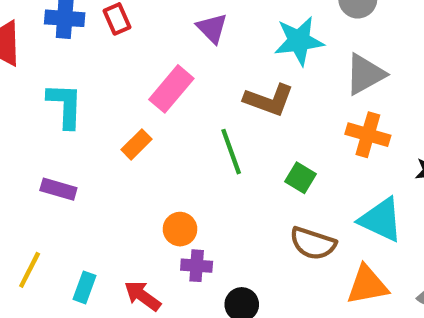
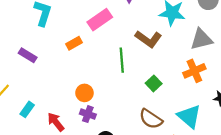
orange cross: (368, 135) -> (194, 71), turned 35

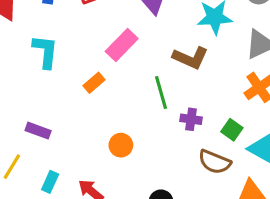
purple rectangle: (28, 55) -> (38, 131), moved
green square: (154, 83) -> (232, 130), moved
purple cross: (88, 114) -> (191, 119), moved

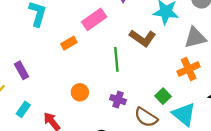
purple cross: (191, 119) -> (118, 100), moved
purple rectangle: (38, 131) -> (22, 70), turned 30

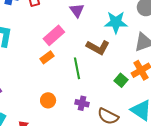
orange rectangle: (69, 43) -> (47, 57), moved
green square: (163, 96) -> (121, 80), moved

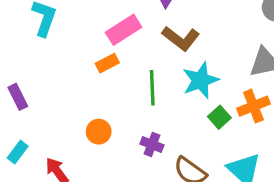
cyan star: (116, 22) -> (200, 80), moved, turned -30
brown L-shape: (98, 47) -> (181, 38), moved

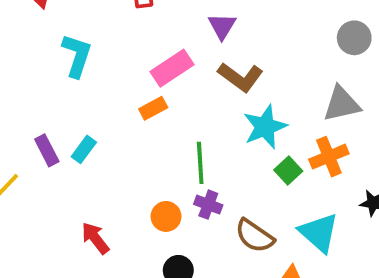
green line: (152, 88) -> (200, 163), moved
orange circle: (99, 132) -> (166, 216), moved
cyan rectangle: (18, 152) -> (84, 149), moved

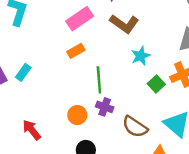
orange rectangle: (153, 108) -> (76, 51), moved
cyan star: (265, 127) -> (141, 56), size x0.7

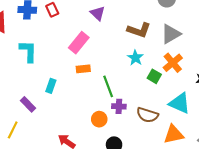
brown L-shape: (124, 24) -> (139, 30), moved
orange rectangle: (76, 51) -> (83, 69), turned 40
cyan rectangle: (23, 72) -> (51, 86), moved

